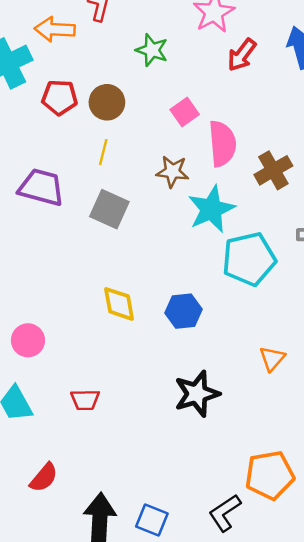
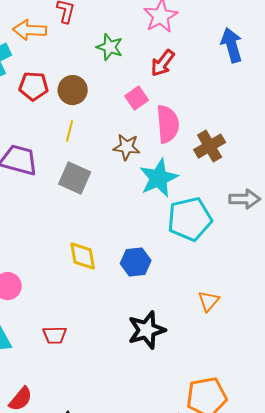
red arrow: (242, 55) -> (163, 63), moved

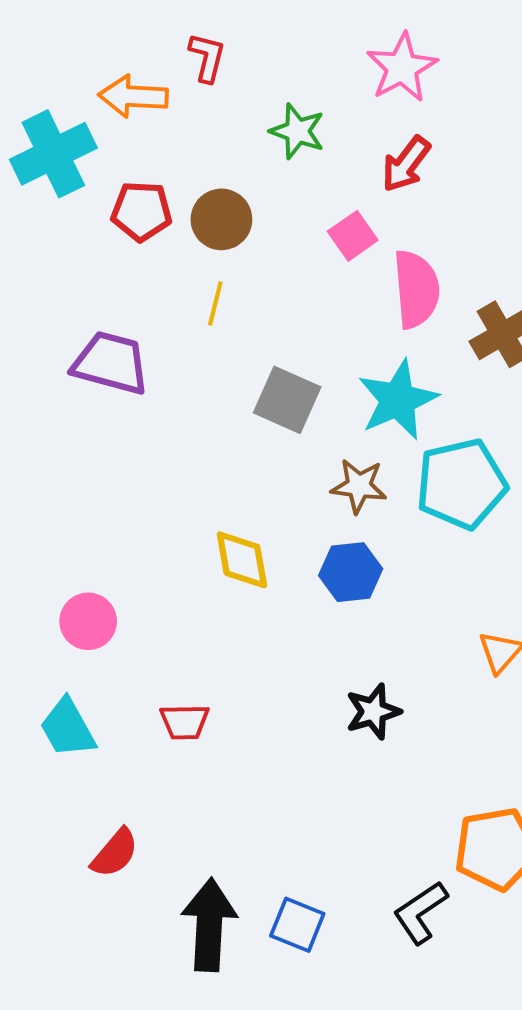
brown star: (127, 147) -> (359, 486), moved
gray square: (75, 178) -> (287, 400), moved
black star: (147, 330) -> (373, 712), size x0.7

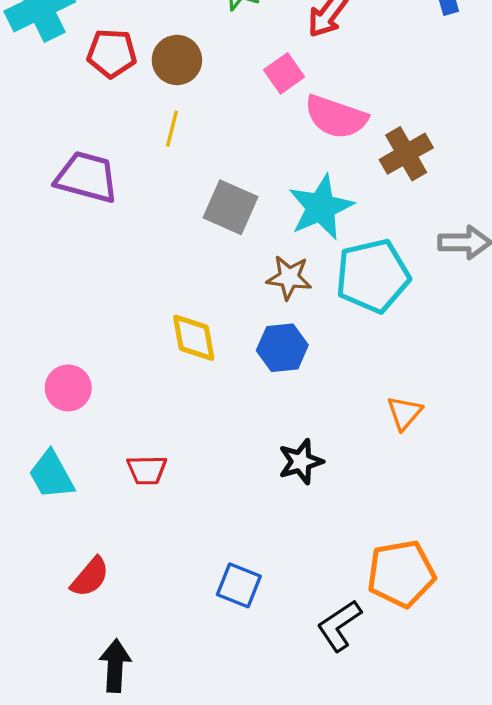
pink semicircle: (416, 289) -> (336, 117), turned 114
black arrow: (209, 925) -> (115, 666), moved, size x0.7
blue square: (297, 925) -> (239, 585), moved

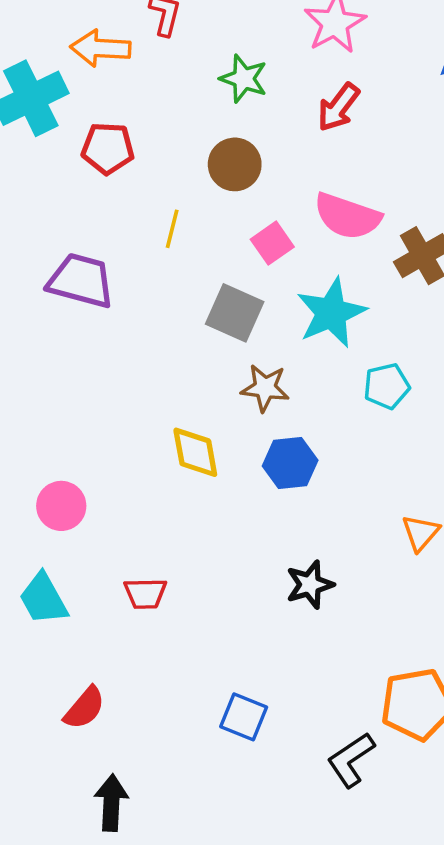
brown circle: (177, 60) -> (235, 164), moved
pink square: (284, 73) -> (272, 243), moved
cyan pentagon: (373, 276) -> (387, 386), size x0.6
brown star: (289, 278) -> (265, 388), moved

